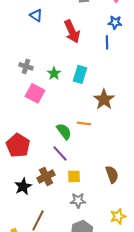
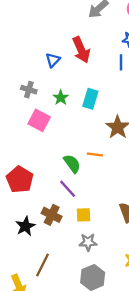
blue triangle: (36, 15) -> (53, 60), moved, turned 40
brown cross: (46, 176) -> (52, 215), turned -36

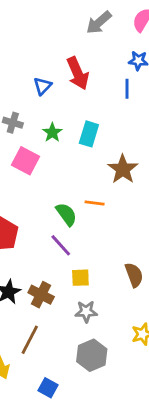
brown cross: (52, 215) -> (41, 295), moved

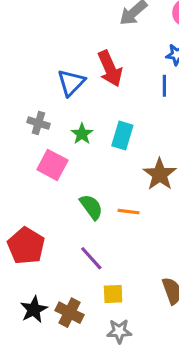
blue triangle: (42, 86) -> (71, 83), size x1.4
green semicircle: (66, 214) -> (91, 207), moved

